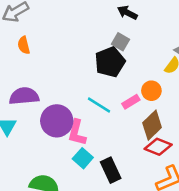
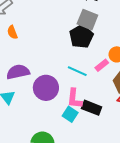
gray square: (120, 42) -> (87, 20), size x1.5
pink L-shape: (77, 133) -> (74, 99), moved
black rectangle: (111, 170) -> (92, 108), moved, turned -36

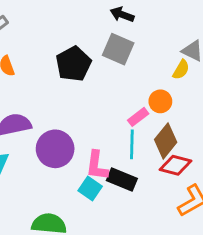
black pentagon: (81, 36) -> (73, 64), moved
cyan line: (77, 71) -> (132, 144), moved, turned 66

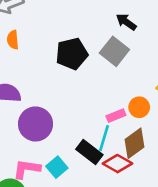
red diamond: (176, 165) -> (117, 164), moved
pink L-shape: (97, 166) -> (27, 169), moved, turned 76
black rectangle: (122, 179) -> (89, 152), moved

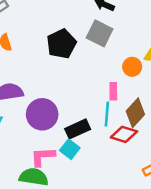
orange circle: (139, 107) -> (132, 67), moved
pink rectangle: (116, 116) -> (113, 91), turned -56
black rectangle: (89, 152) -> (78, 129), moved, turned -50

